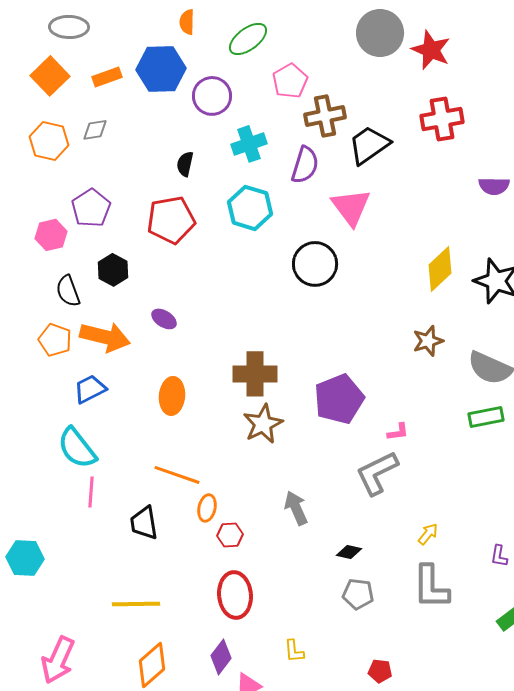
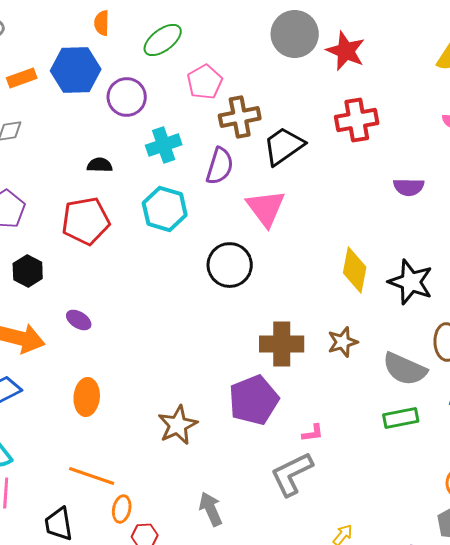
black semicircle: (185, 164) -> (100, 165), turned 80
yellow diamond: (440, 269) -> (355, 270), turned -36
brown cross: (255, 374) -> (282, 344), moved

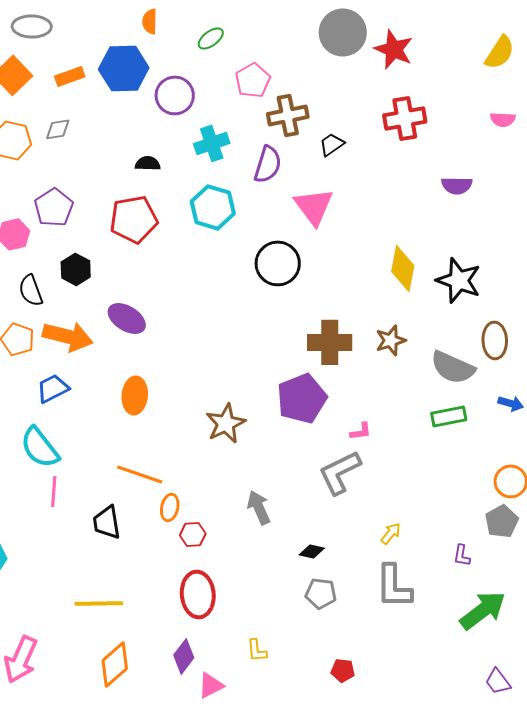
green ellipse: (163, 40) -> (211, 38), size x0.7
black trapezoid: (284, 146) -> (332, 144), size x0.6
purple ellipse: (79, 320) -> (127, 318), size x1.5

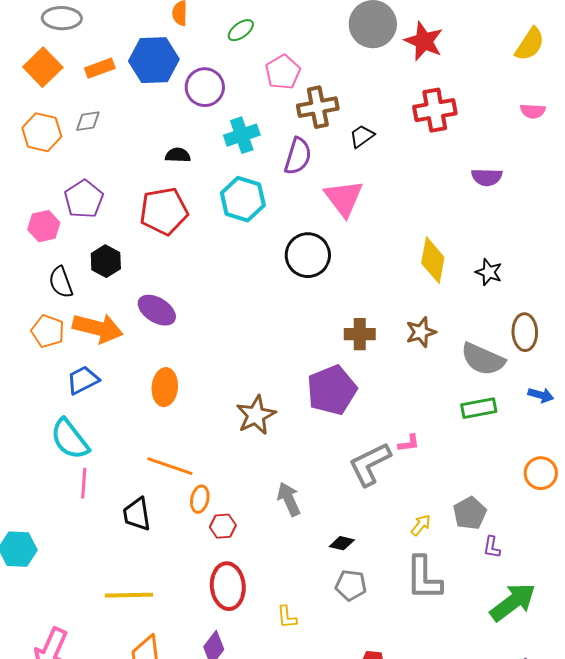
black star: (459, 280) -> (489, 272), size x0.6
brown cross: (330, 342) -> (360, 334), size x0.7
pink L-shape: (361, 431) -> (409, 443), moved
gray pentagon: (502, 521) -> (470, 513), moved
yellow L-shape: (257, 650) -> (287, 617), moved

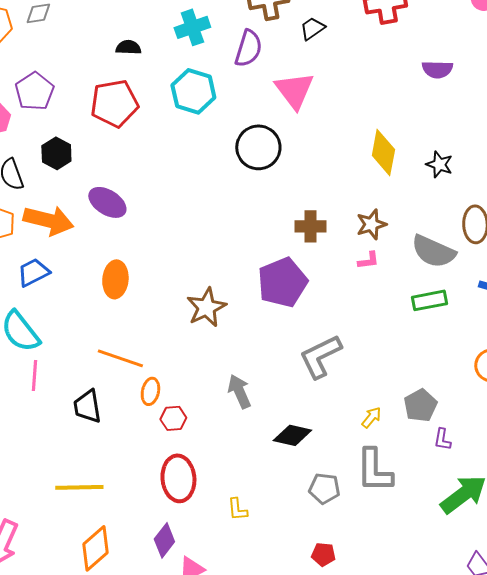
pink L-shape: (409, 443) -> (368, 260), moved
black diamond: (342, 543) -> (292, 435), size x1.5
gray pentagon: (351, 585) -> (324, 488), moved

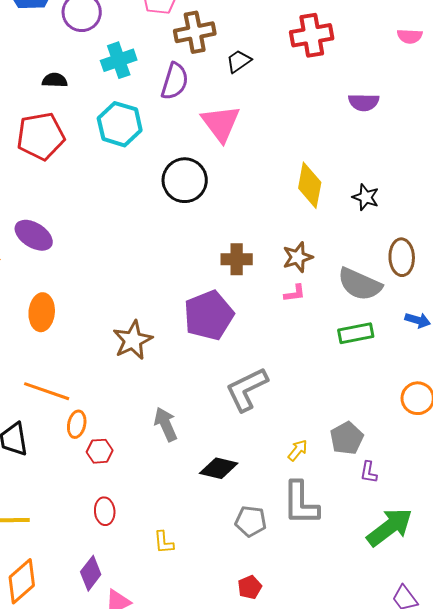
red ellipse: (178, 478) -> (105, 511), size x0.6
red pentagon: (323, 554) -> (250, 587), turned -30

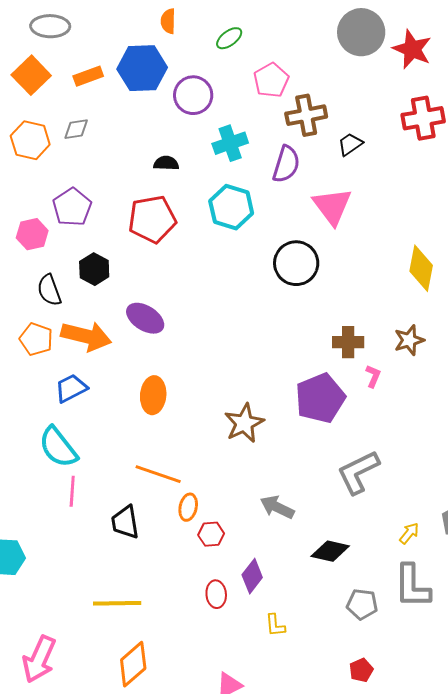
pink L-shape: (295, 293) -> (373, 376), moved, turned -60
gray arrow: (166, 424) -> (277, 507), turned -40
purple diamond: (91, 573) -> (252, 576), moved

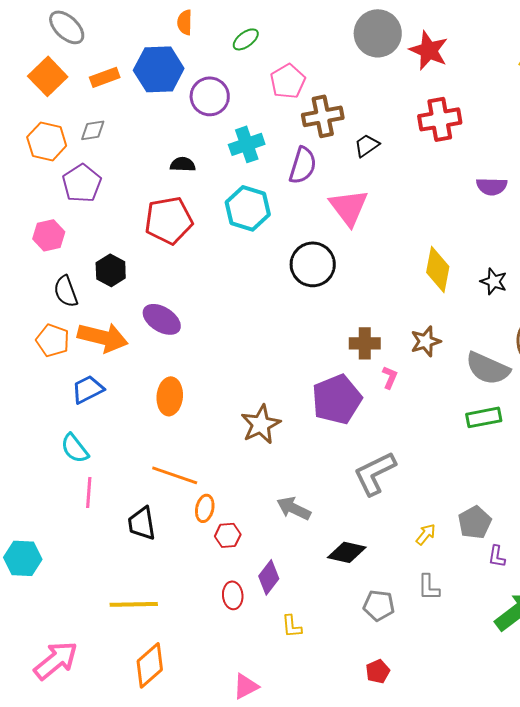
gray ellipse: (50, 26) -> (67, 27), turned 42
purple pentagon: (72, 207) -> (82, 183), moved
cyan semicircle: (58, 447) -> (75, 448), size x0.7
gray L-shape: (412, 586) -> (429, 587), size x0.6
pink arrow: (39, 659) -> (56, 660), turned -153

